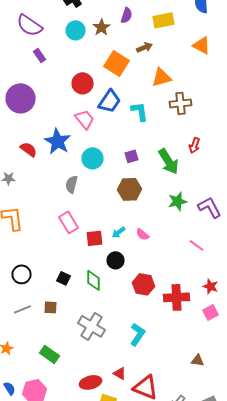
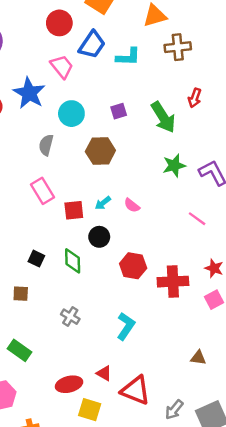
cyan L-shape: (140, 111) -> (128, 57), turned 100
brown hexagon: (130, 189) -> (100, 151), moved
gray cross: (92, 326) -> (70, 317), size x0.6

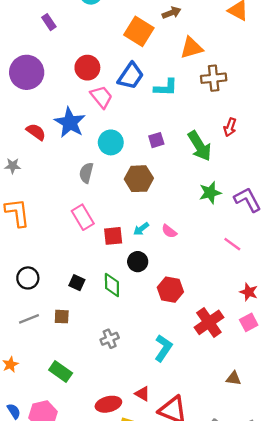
red circle: (59, 23) -> (87, 68), moved
red cross: (173, 282) -> (209, 322), moved, turned -32
gray cross: (70, 317) -> (110, 339), turned 36

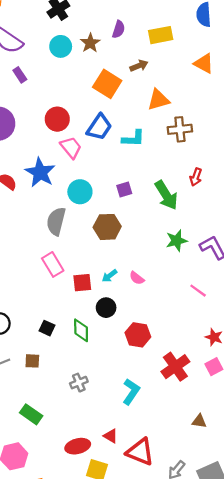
gray semicircle: (86, 173) -> (56, 221), size x1.4

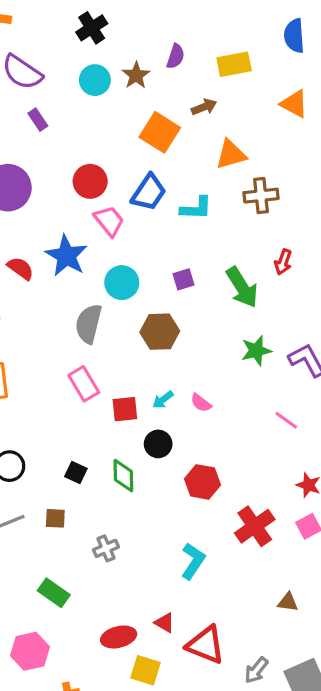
gray cross: (79, 383) -> (106, 548), moved

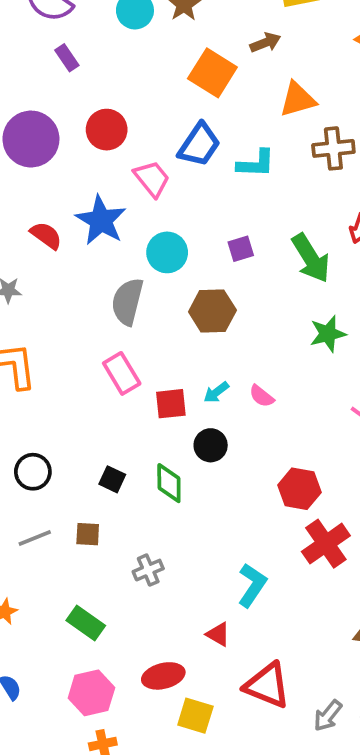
red circle: (90, 181) -> (107, 130), moved
red hexagon: (202, 482) -> (299, 489), moved
red triangle: (164, 623) -> (218, 634), moved
pink hexagon: (30, 651) -> (91, 693), moved

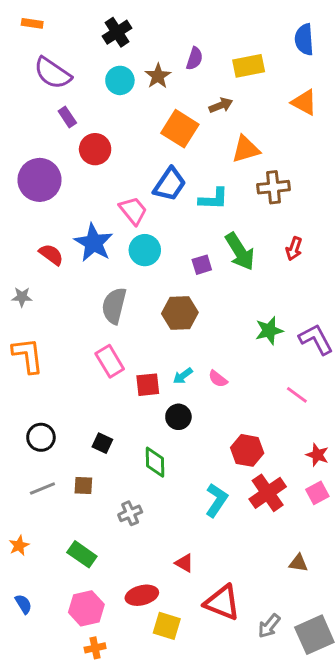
red circle: (107, 130) -> (95, 149), moved
cyan circle: (167, 252) -> (145, 250), moved
green arrow: (311, 258) -> (240, 252), moved
green diamond: (169, 483) -> (155, 462), moved
cyan L-shape: (252, 585) -> (216, 500), moved

